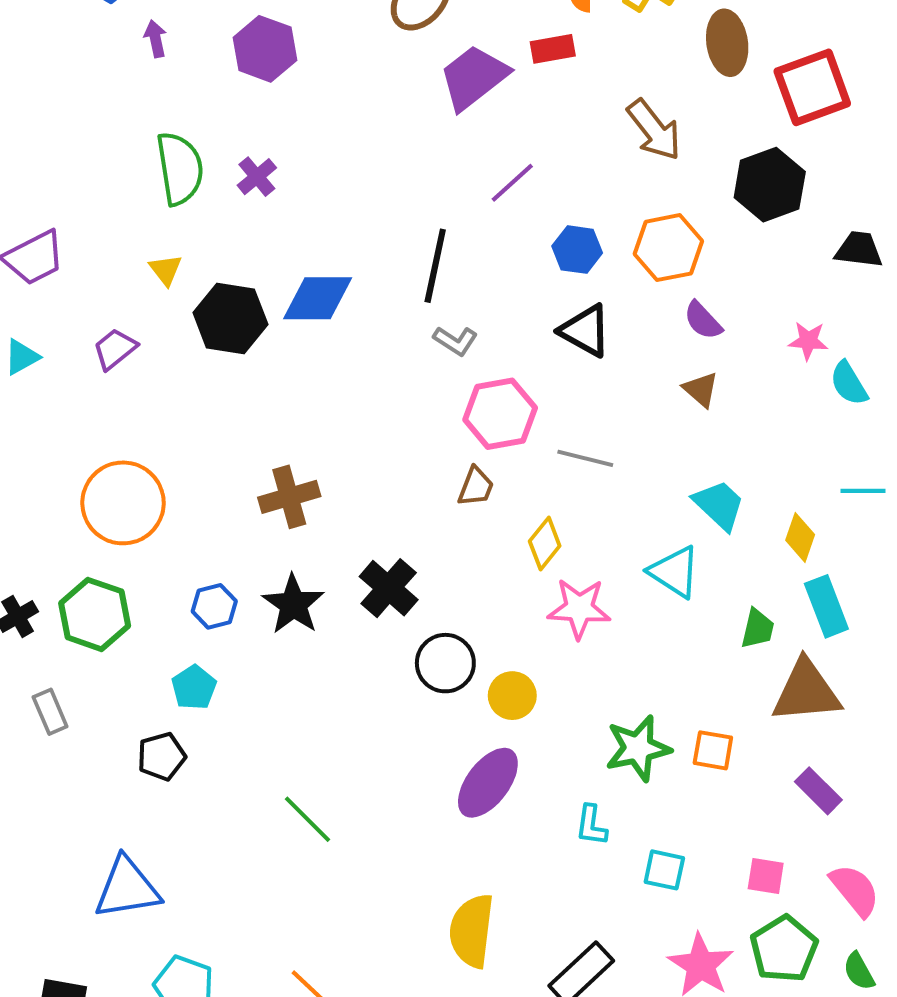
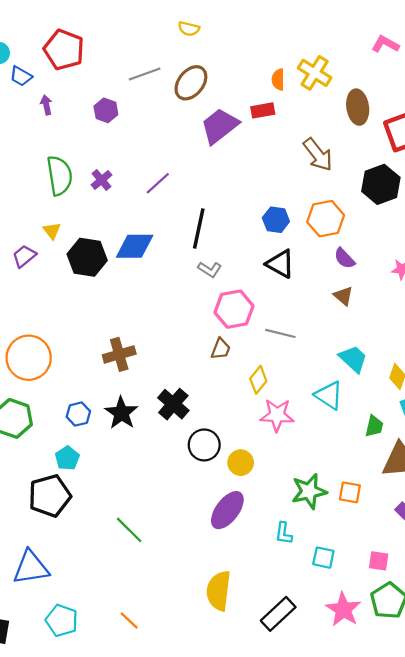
purple hexagon: (265, 49) -> (106, 110), size x0.7
purple line: (512, 183) -> (158, 183), moved
purple trapezoid: (115, 349) -> (24, 256), moved
black pentagon: (162, 756) -> (50, 496), size x1.6

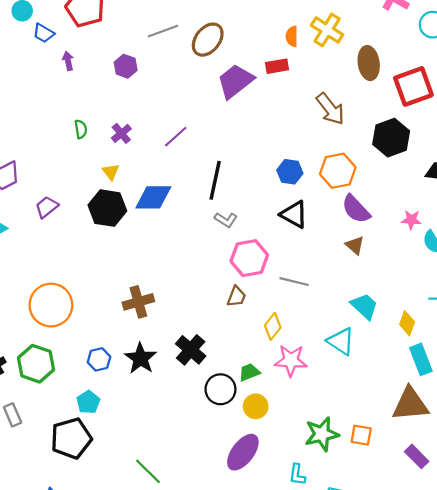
green semicircle: (60, 176) -> (81, 129), size x0.5
yellow triangle: (52, 231) -> (111, 172), moved
purple semicircle: (344, 258) -> (356, 209), size x1.4
green trapezoid: (374, 426) -> (249, 372), moved, turned -125

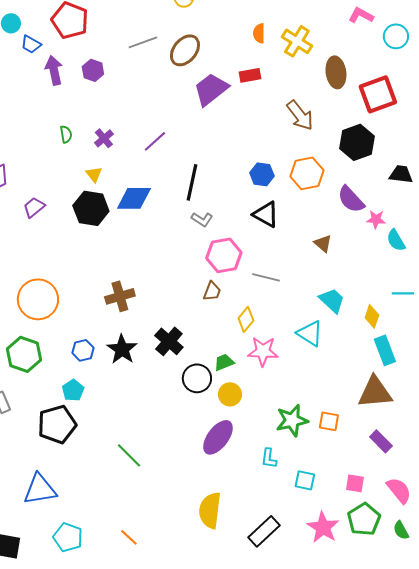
orange semicircle: (292, 36) -> (259, 33), moved
purple arrow: (68, 61) -> (54, 70), size x1.6
purple hexagon: (126, 66) -> (93, 70), moved
purple semicircle: (356, 209) -> (351, 199), moved

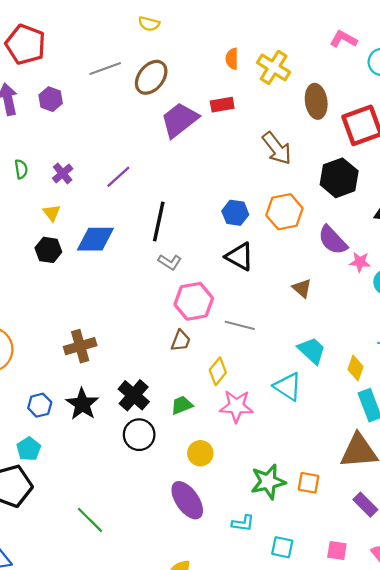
black hexagon: (91, 208) -> (48, 250), size x0.7
green trapezoid: (224, 362) -> (182, 405), moved
black circle: (197, 378) -> (139, 435), moved
purple ellipse: (218, 437) -> (187, 500), turned -72
cyan L-shape: (269, 458) -> (243, 523), turned -90

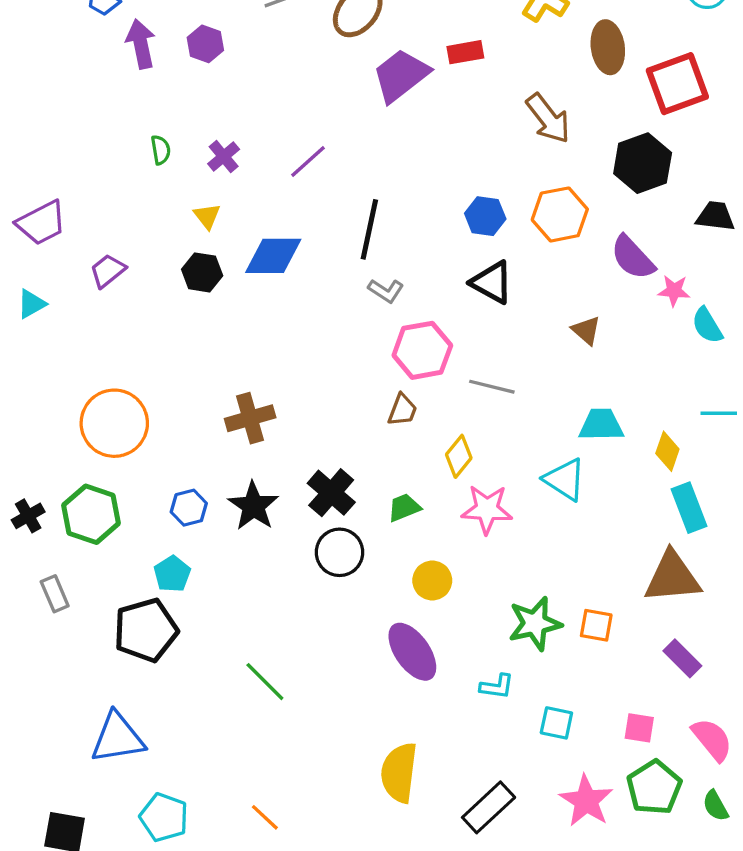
cyan trapezoid: (312, 351) -> (601, 425), turned -44

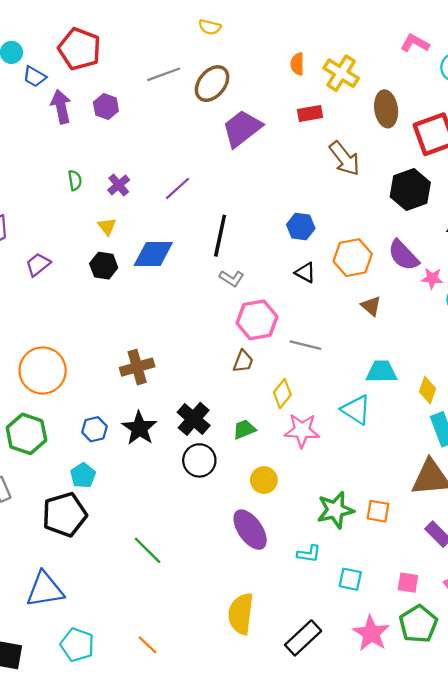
red rectangle: (465, 52) -> (310, 113), moved
orange hexagon: (560, 214) -> (353, 258), moved
black triangle: (492, 282) -> (305, 273), size x0.7

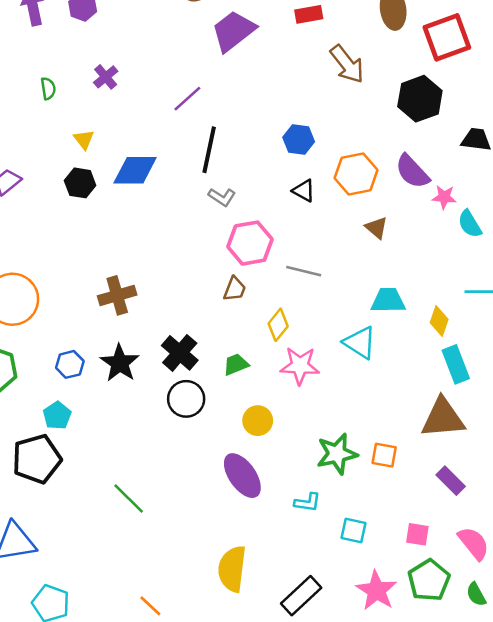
purple cross: (119, 185) -> (106, 77), moved
purple line: (177, 188) -> (187, 99), moved
orange line: (147, 645) -> (150, 606), moved

